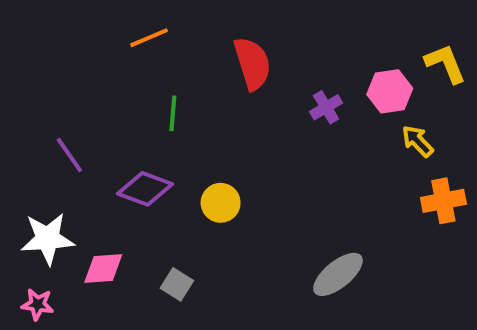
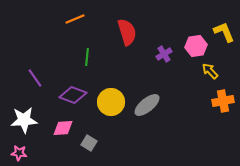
yellow circle: (221, 203) -> (111, 102), size x1.4
pink diamond: (103, 268) -> (63, 128), moved
gray ellipse: (338, 274) -> (147, 105), moved

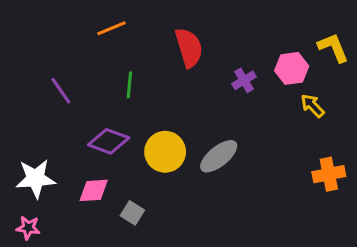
purple line: (35, 78) -> (61, 91), moved
orange cross: (223, 101) -> (329, 174), moved

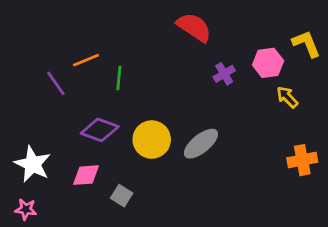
orange line: (112, 28) -> (86, 60), moved
red semicircle: (189, 48) -> (194, 27), moved, turned -39
white star: (36, 179) -> (33, 164), turned 30

